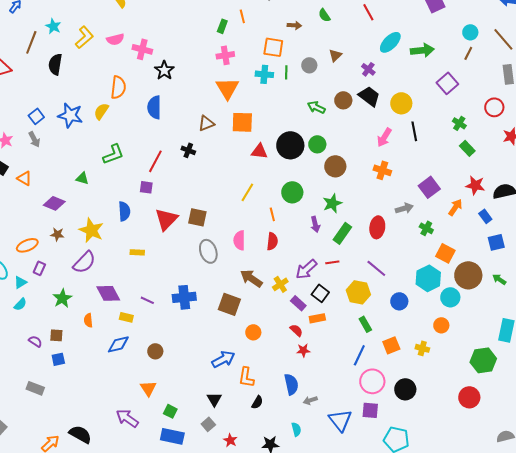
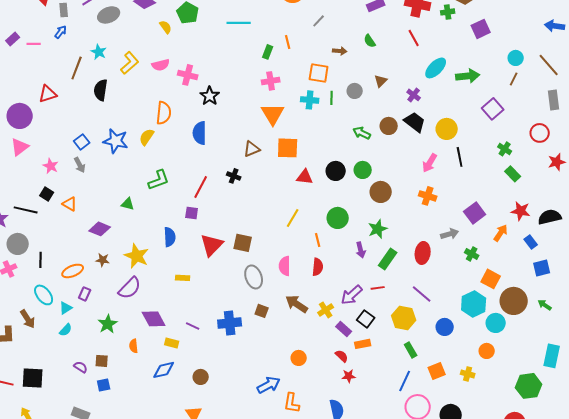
black circle: (290, 145) -> (336, 171), size x0.7
brown square: (229, 304) -> (262, 311), moved, size x0.6

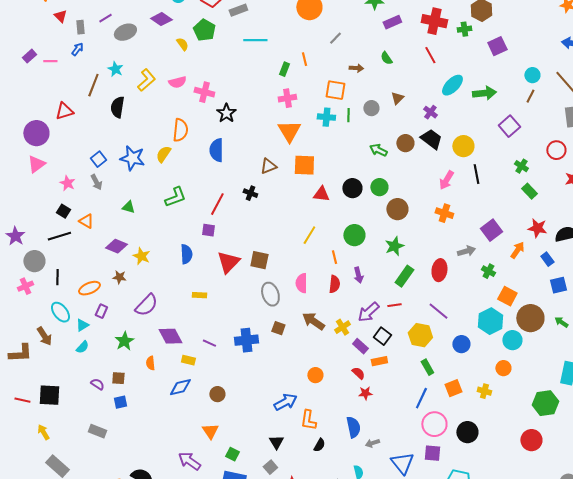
green triangle: (128, 204) -> (128, 207), moved
black line: (26, 210) -> (59, 236), moved, turned -30
purple arrow: (361, 250) -> (358, 275), moved
yellow star: (137, 256) -> (141, 256), moved, size x0.7

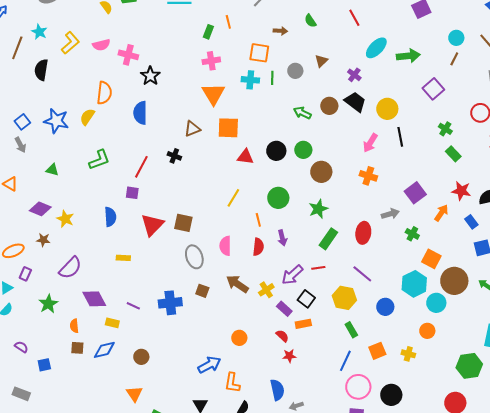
brown square: (118, 378) -> (77, 348), moved

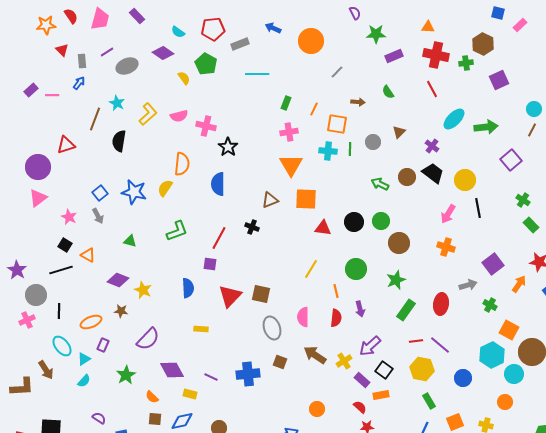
orange line: (228, 22) -> (314, 109), moved, turned 40
red line: (318, 268) -> (416, 341), moved
orange semicircle: (74, 326) -> (152, 397), turned -40

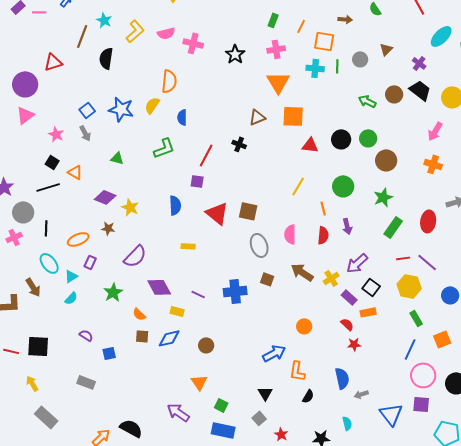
black star: (228, 147) -> (235, 54), moved
blue semicircle: (218, 184) -> (182, 117), moved, size x0.7
red triangle: (230, 296) -> (217, 213), turned -35

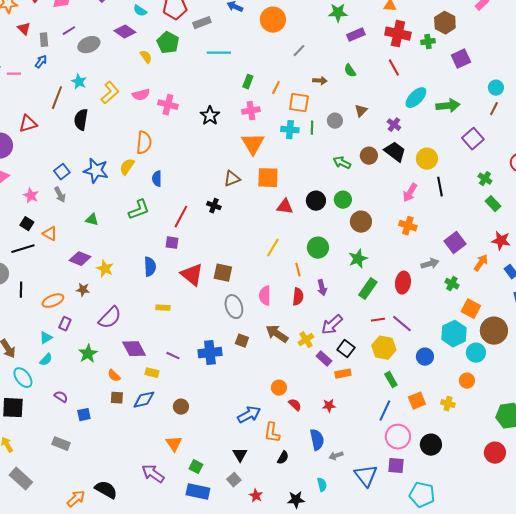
cyan ellipse: (49, 263) -> (23, 378), moved
red semicircle: (347, 324) -> (295, 405), moved

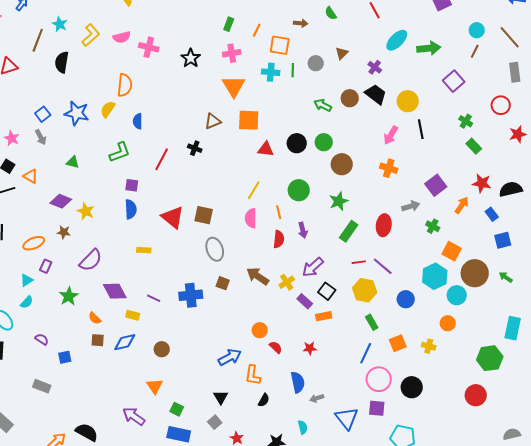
purple square: (172, 243) -> (132, 185), moved
pink semicircle: (265, 296) -> (251, 218), moved

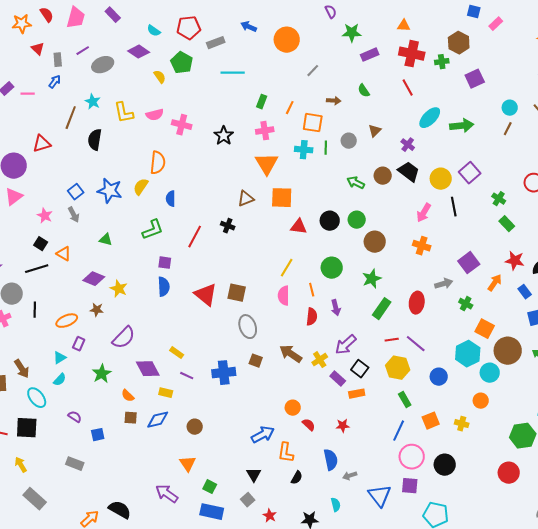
yellow L-shape: (91, 35) -> (124, 113), turned 120
purple square: (454, 81) -> (470, 173), moved
yellow rectangle: (144, 250) -> (177, 353), moved, turned 32

